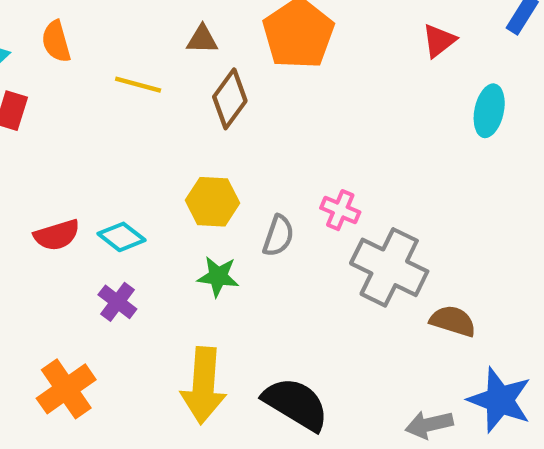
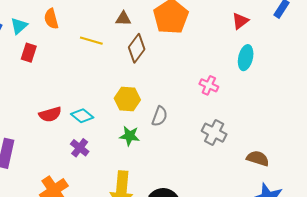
cyan ellipse: (489, 111) -> (246, 58), moved
pink cross: (340, 210) -> (209, 85), moved
gray cross: (389, 267) -> (214, 133), size x0.7
brown semicircle: (453, 321) -> (258, 158), moved

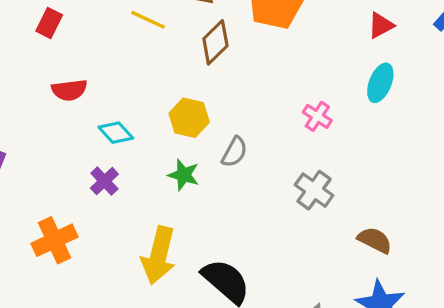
red semicircle: (50, 114) -> (69, 90), moved

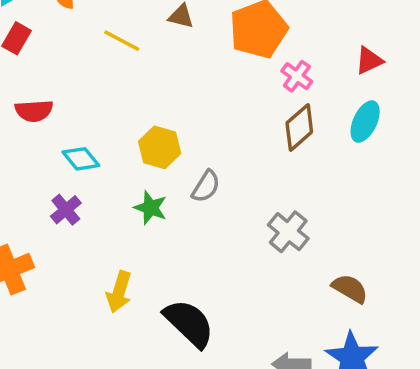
brown diamond: (215, 42) -> (299, 128), moved
pink cross: (317, 116) -> (297, 76), moved
yellow arrow: (159, 255) -> (119, 292), size x0.7

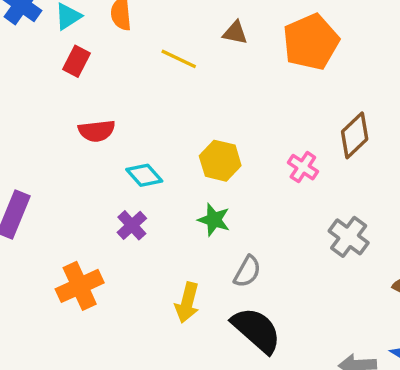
pink cross: (297, 76) -> (303, 167), moved
gray semicircle: (206, 186) -> (247, 272), moved

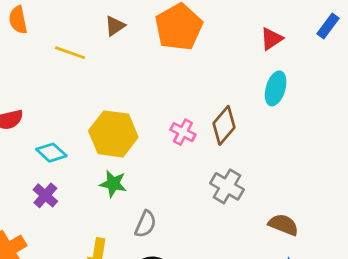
brown triangle: (235, 33) -> (115, 26), turned -40
brown diamond: (355, 135) -> (224, 125), moved
yellow hexagon: (220, 161) -> (113, 134), size x1.4

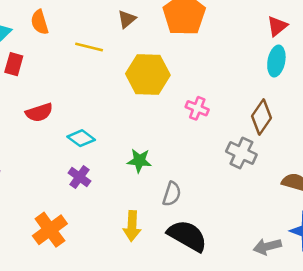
red triangle: (271, 39) -> (277, 26), moved
brown diamond: (224, 125) -> (261, 117), moved
yellow hexagon: (113, 134) -> (148, 74), moved

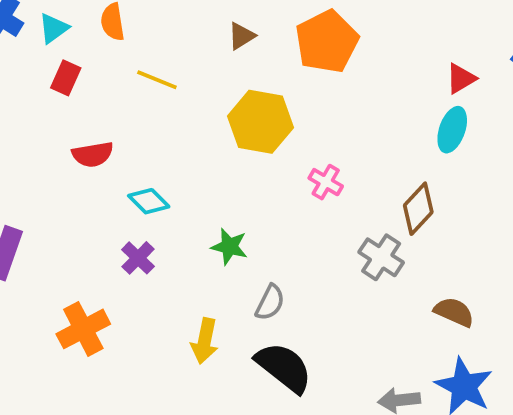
yellow line: (89, 47) -> (157, 80), moved

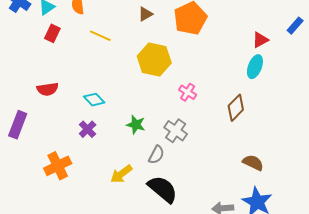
red semicircle: (93, 154) -> (48, 89), moved
gray cross: (381, 257) -> (176, 131), moved
yellow arrow: (205, 341) -> (121, 174), turned 40

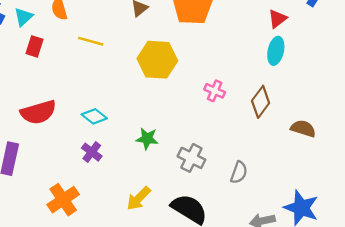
red semicircle: (48, 89) -> (38, 112), size x1.4
pink cross: (188, 92) -> (215, 91), moved
gray cross: (176, 131) -> (191, 158), moved
gray semicircle: (156, 155) -> (239, 172), moved
brown semicircle: (253, 163) -> (303, 129), moved

